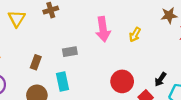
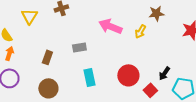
brown star: (169, 15) -> (156, 13), moved
pink arrow: (103, 29) -> (110, 26), turned 120
cyan rectangle: (62, 81) -> (89, 77), moved

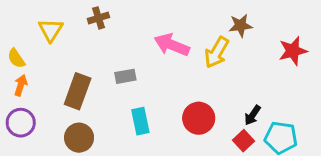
yellow arrow: (140, 31) -> (217, 52), size x1.5
brown rectangle: (47, 57) -> (78, 91), size x1.6
red square: (150, 90) -> (244, 141), moved

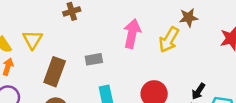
yellow triangle: (51, 30) -> (32, 40), moved
pink arrow: (172, 45) -> (132, 34), turned 80

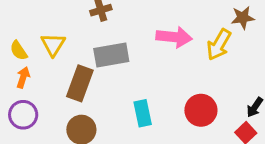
pink arrow: (132, 34) -> (174, 37), turned 84
gray rectangle: (94, 59) -> (111, 55), moved, size x1.6

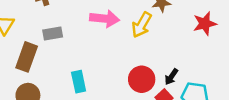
gray rectangle: (111, 55) -> (53, 33), size x0.7
red circle: (201, 110) -> (142, 79), moved

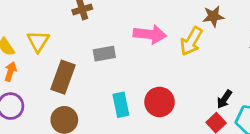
gray rectangle: (53, 33) -> (104, 54), moved
red circle: (142, 79) -> (160, 102), moved

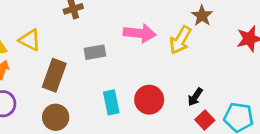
brown star: (213, 16) -> (202, 16), turned -30
yellow triangle: (38, 41) -> (30, 40), turned -35
black arrow: (224, 99) -> (195, 97), moved

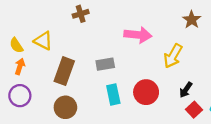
yellow arrow: (180, 40) -> (173, 56), moved
gray rectangle: (95, 52) -> (105, 64), moved

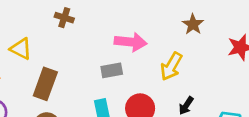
brown cross: (81, 14) -> (64, 18), turned 35
gray rectangle: (105, 64) -> (112, 70), moved

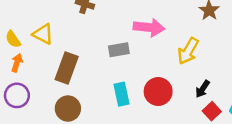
gray rectangle: (112, 70) -> (119, 50), moved

